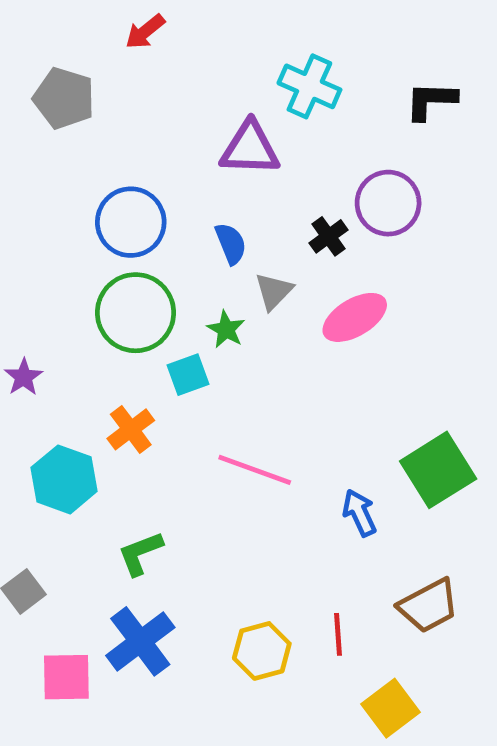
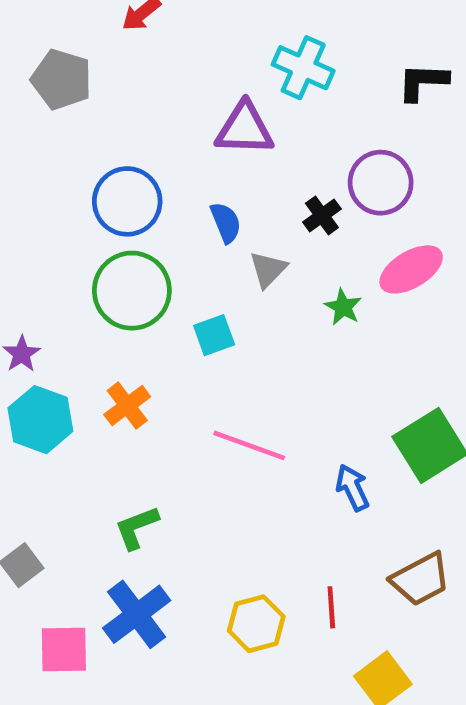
pink ellipse: (355, 317) -> (411, 269), moved
green star: (226, 329) -> (343, 307), moved
cyan square: (188, 375) -> (214, 335), moved
cyan hexagon: (64, 479) -> (40, 420), moved

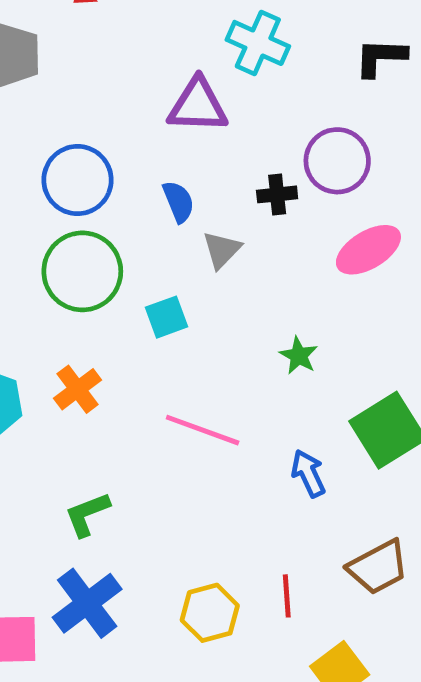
black cross: (322, 215) -> (277, 194), turned 30
green star: (343, 307) -> (299, 356), moved

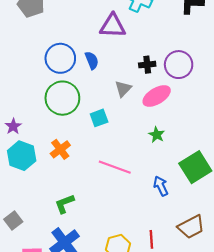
purple circle: (337, 161) -> (179, 65), moved
blue semicircle: (178, 202) -> (92, 60), moved
pink ellipse: (368, 250) -> (157, 96), moved

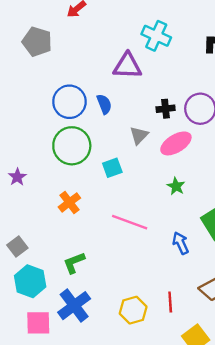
cyan hexagon: (22, 156) -> (30, 281), moved
gray square: (13, 221) -> (17, 246), moved

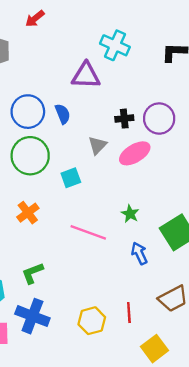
green star: (176, 186) -> (130, 214), moved
blue cross: (74, 306) -> (32, 316), turned -32

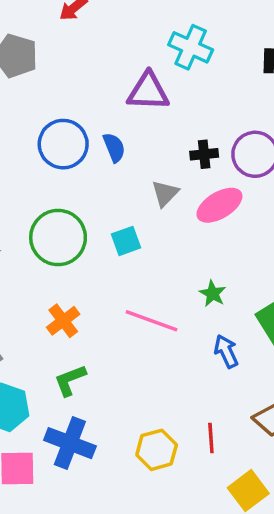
green circle: (30, 156) -> (58, 238), moved
orange cross: (28, 213) -> (63, 321), moved

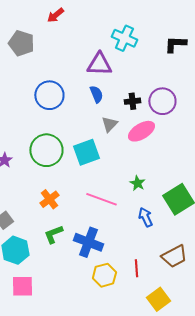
blue semicircle: (114, 147) -> (96, 94), moved
cyan square: (126, 241) -> (86, 152), size x1.5
blue cross: (70, 443) -> (88, 242), moved

